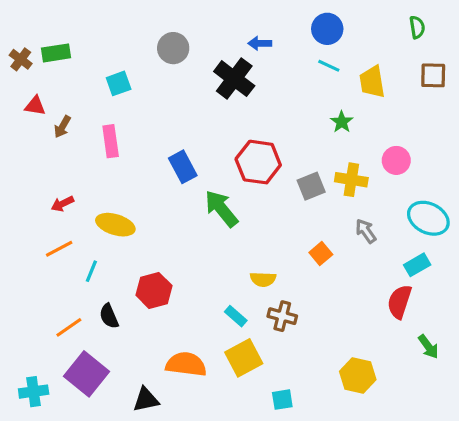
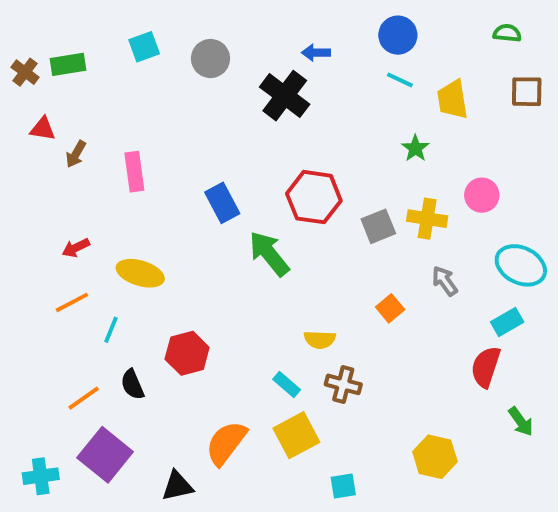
green semicircle: (417, 27) -> (507, 33), turned -75
cyan square: (119, 83) -> (144, 47), moved
orange semicircle: (186, 364) -> (226, 443), turned -60

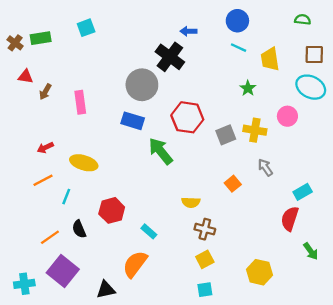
gray circle: (210, 58) -> (142, 85), moved, size x1.4
blue rectangle: (222, 203) -> (133, 121), turned -45
cyan ellipse: (521, 265) -> (311, 87), moved
cyan rectangle: (287, 384) -> (149, 231), moved
yellow square: (296, 435) -> (205, 259), moved, size x0.7

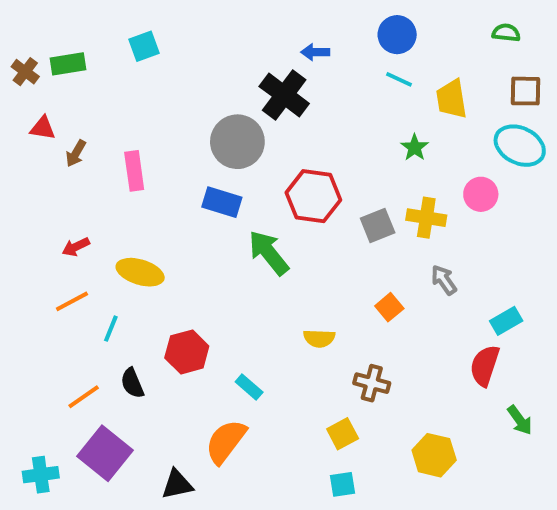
brown cross: (205, 229) -> (372, 383), moved

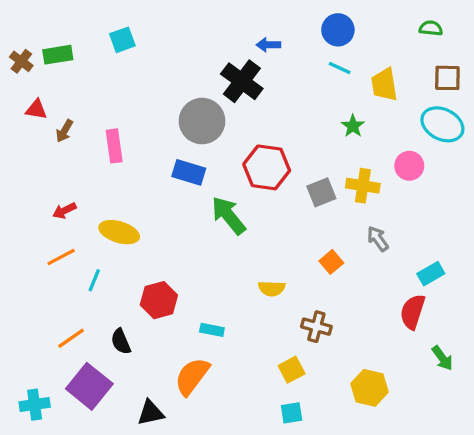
black semicircle: (132, 383) -> (121, 342), moved
cyan rectangle: (249, 387) -> (212, 330), turned -30

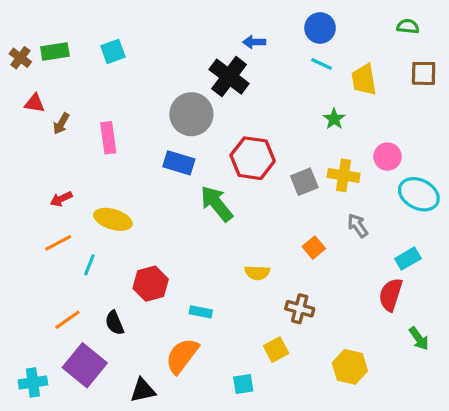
cyan square: (122, 40) -> (113, 51), moved
cyan ellipse: (442, 124) -> (419, 194), moved
cyan square: (292, 413) -> (243, 384), moved

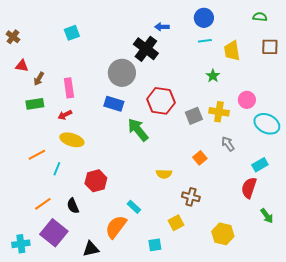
green rectangle: (55, 51) -> (35, 104), moved
cyan line: (322, 64) -> (205, 41), turned -32
red arrow: (61, 199) -> (65, 115), moved
cyan rectangle: (201, 312) -> (134, 207), moved, turned 32

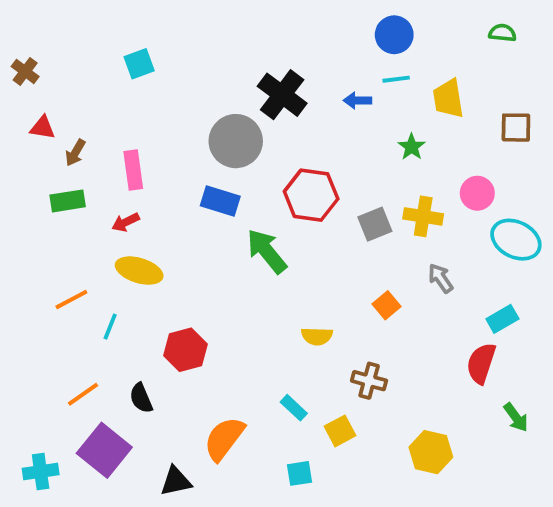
blue arrow: (162, 27) -> (357, 100), moved
brown square: (270, 47) -> (516, 128), moved
cyan rectangle: (134, 207) -> (294, 408), moved

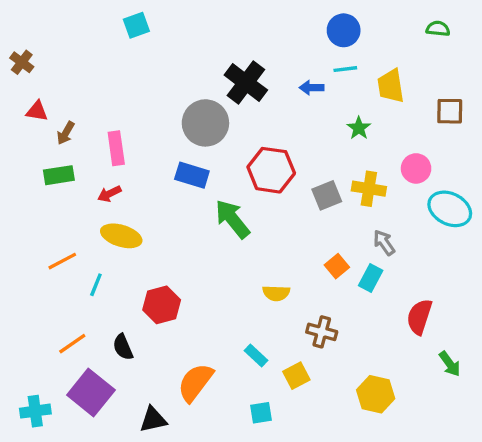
cyan square: (139, 64) -> (136, 25), moved
cyan rectangle: (502, 319) -> (371, 278), moved, turned -32

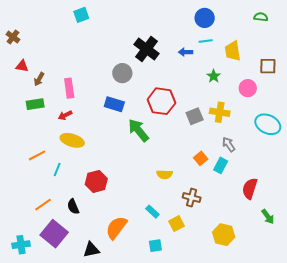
gray circle: (205, 123) -> (122, 73), size x0.7
pink circle: (416, 168) -> (248, 88), moved

